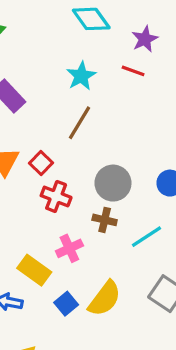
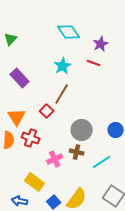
red square: (41, 163) -> (47, 111), moved
red cross: (56, 196) -> (31, 138), moved
pink cross: (69, 248) -> (55, 159), moved

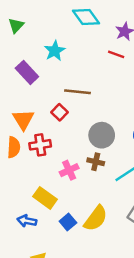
cyan star: (63, 66) -> (55, 51), moved
brown line: (62, 94) -> (78, 92), turned 65
red cross: (31, 138) -> (40, 145), turned -30

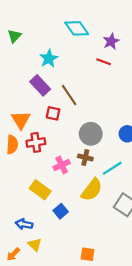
purple rectangle: (27, 72) -> (40, 85), moved
brown line: (78, 92) -> (69, 95), turned 50
red square: (59, 112) -> (53, 113), turned -32
yellow semicircle: (96, 218) -> (92, 190), moved
blue arrow: (27, 221) -> (24, 224), moved

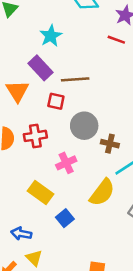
brown line: (69, 95) -> (75, 79), turned -60
orange triangle: (21, 120) -> (17, 91), moved
gray circle: (91, 134) -> (84, 126), moved
brown cross: (85, 157) -> (110, 144), moved

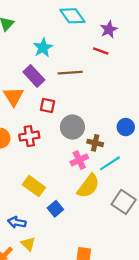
brown line: (75, 79) -> (70, 73), moved
pink cross: (66, 163) -> (79, 160), moved

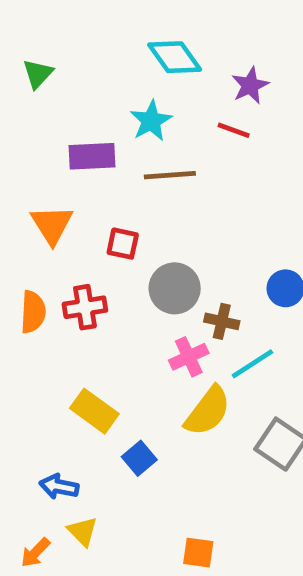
cyan star: (43, 48) -> (151, 121), moved
purple rectangle: (34, 76) -> (92, 156), moved, turned -50

